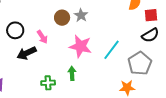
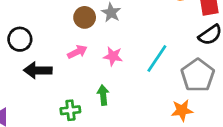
pink arrow: (42, 37) -> (77, 52), moved, turned -80
pink star: (80, 46) -> (113, 56), size x0.6
black arrow: (27, 53) -> (38, 70), turned 30

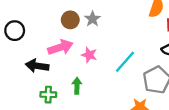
pink arrow: (77, 52) -> (60, 47), size x1.5
black arrow: (38, 70) -> (37, 66), moved

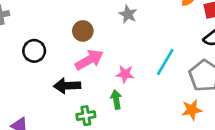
gray star: (93, 19) -> (128, 14), moved
brown circle: (70, 20) -> (83, 31), moved
pink star: (89, 55) -> (125, 74), moved

